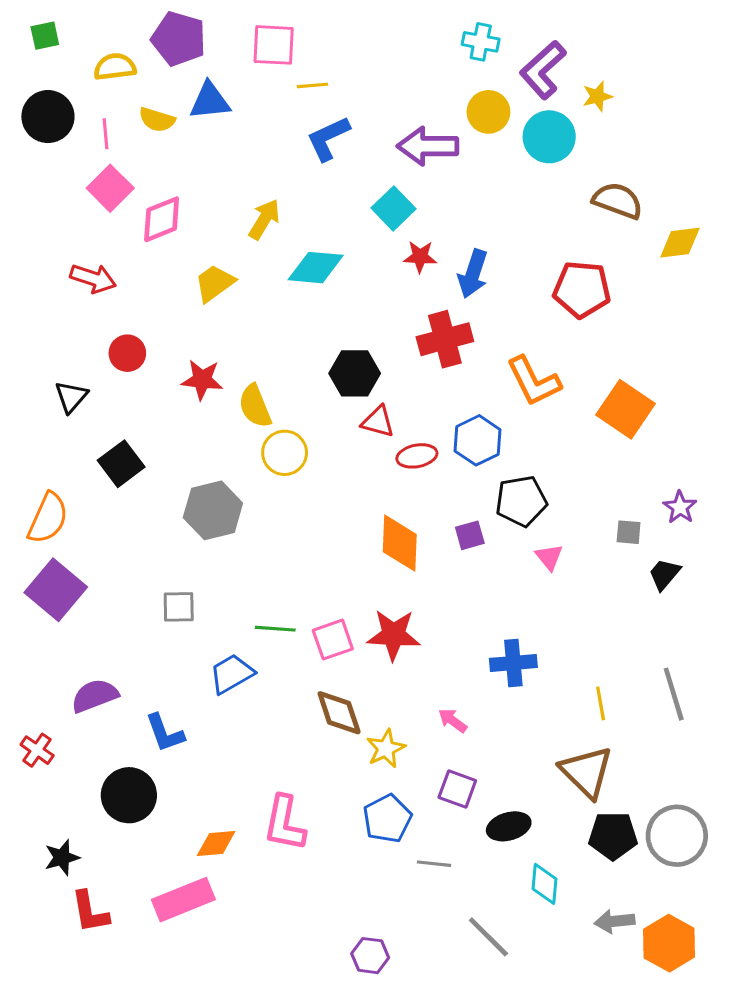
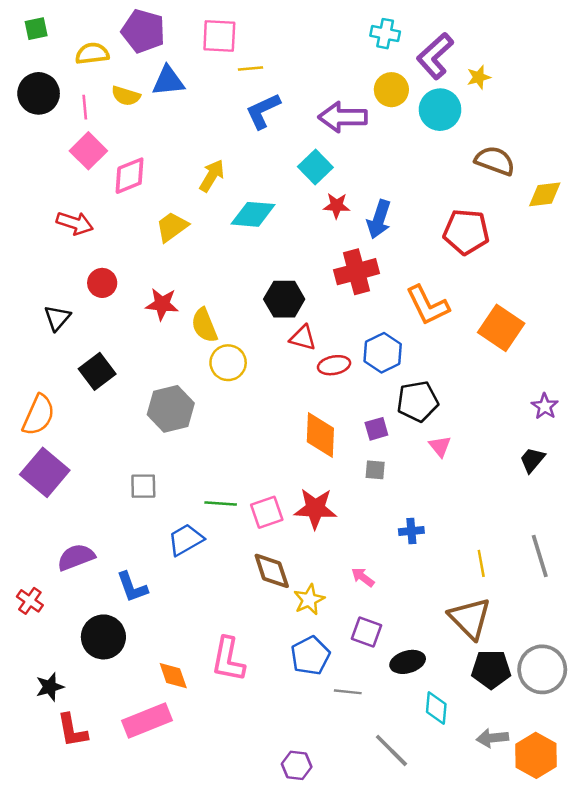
gray square: (629, 532) -> (375, 470), moved
blue cross: (513, 663) -> (411, 531), size x0.7
orange diamond: (216, 843) -> (173, 676), turned 76

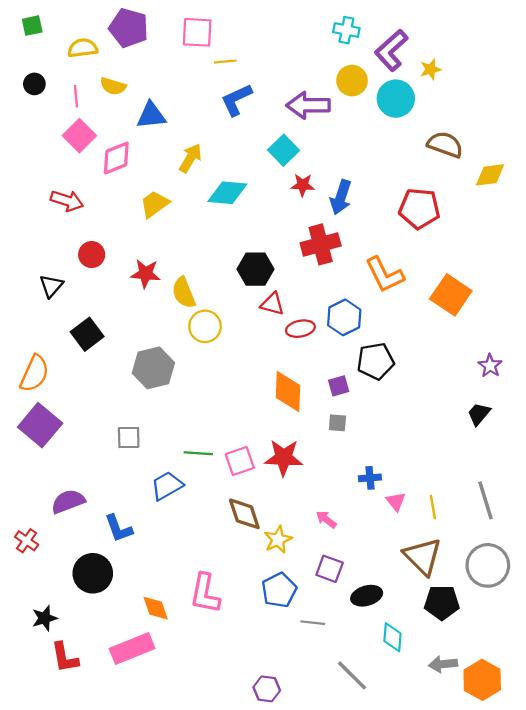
blue triangle: (168, 81) -> (151, 115), moved
black circle: (39, 93) -> (34, 84), size x0.6
pink triangle: (440, 446) -> (396, 501), moved
gray circle: (542, 669) -> (488, 565), moved

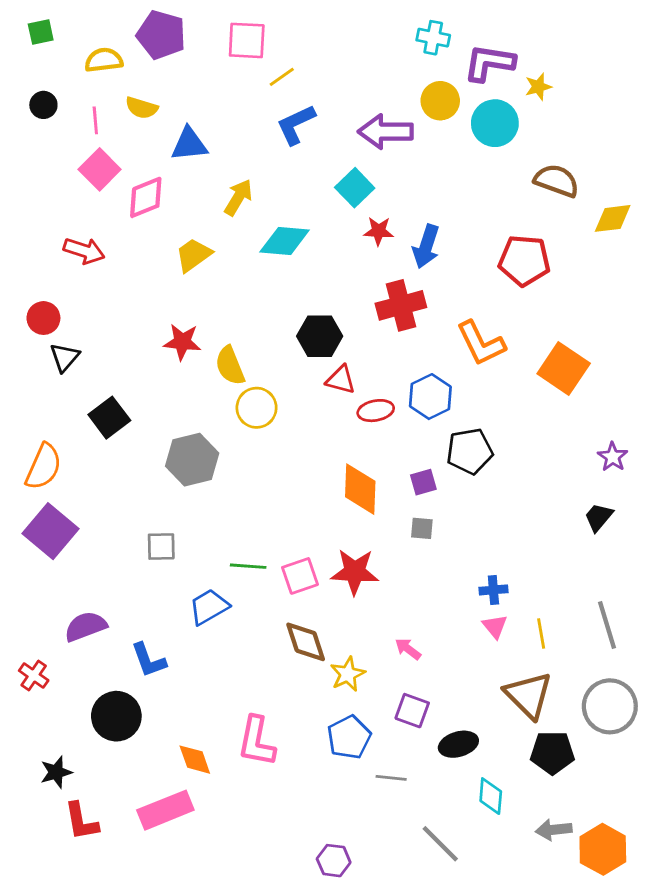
purple L-shape: (391, 50) -> (489, 63), turned 51
yellow line: (225, 62) -> (282, 77), turned -30
red circle: (92, 255) -> (43, 318), moved
blue cross: (370, 478) -> (493, 590), moved

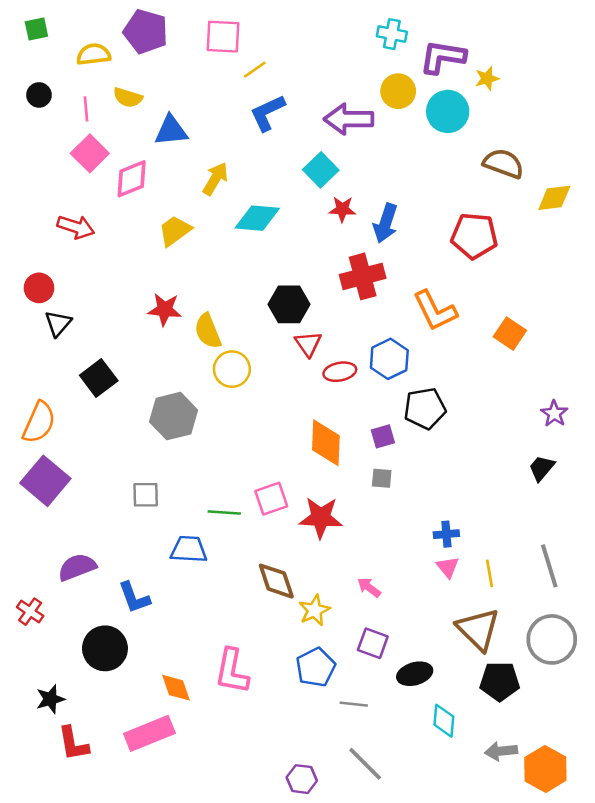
orange square: (564, 368) -> (510, 334), size x0.7
red triangle: (341, 380) -> (308, 344), turned 40
pink square: (300, 576) -> (271, 499), moved
blue trapezoid: (209, 607) -> (189, 549), turned 33
gray line: (440, 844) -> (365, 764), moved

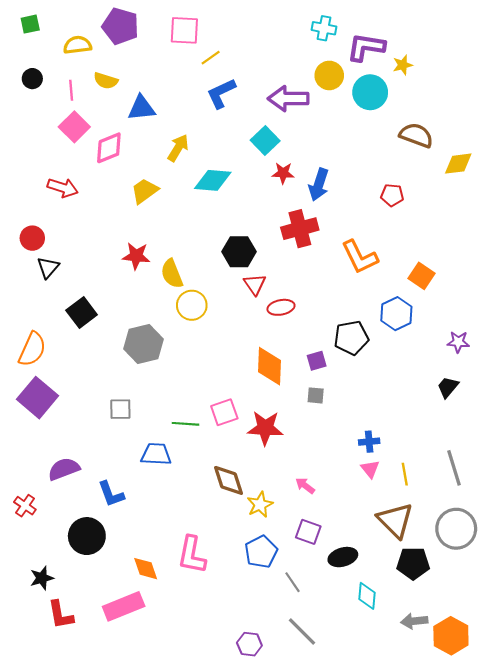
red pentagon: (474, 236) -> (392, 195), size x0.6
blue hexagon: (389, 359) -> (396, 314), moved
purple star: (554, 414) -> (458, 342), turned -30
gray line: (354, 704) -> (293, 582), turned 50

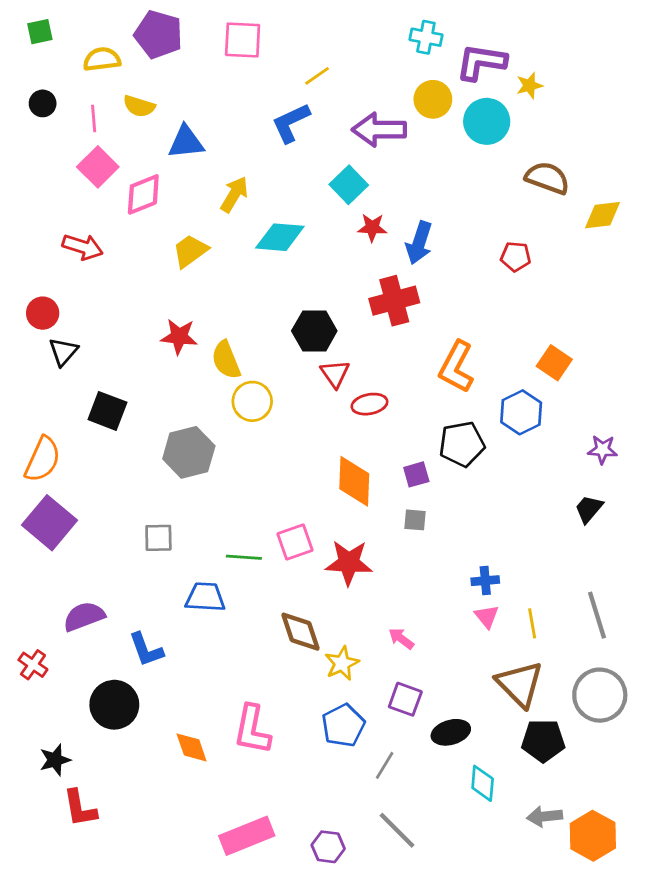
yellow line: (211, 58) -> (317, 76), moved
orange L-shape: (360, 257) -> (456, 367), moved, turned 54
black square: (82, 313) -> (107, 411), turned -32
gray line: (293, 582) -> (385, 765), turned 65
pink rectangle: (124, 606) -> (247, 836), moved

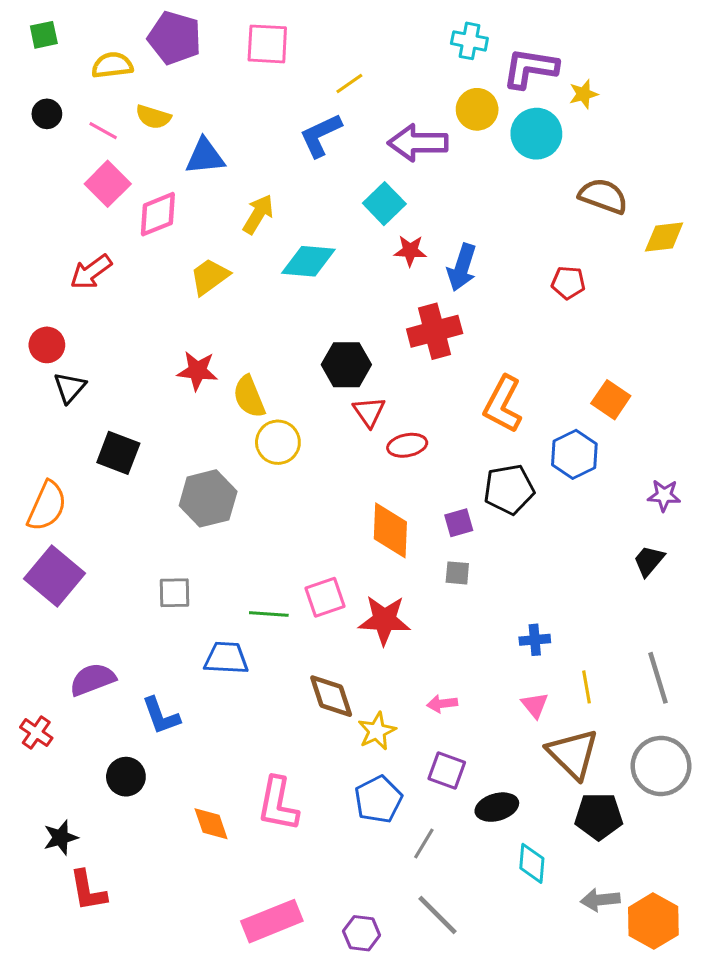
pink line: (94, 119) -> (103, 131), turned -56
red arrow: (83, 247) -> (91, 272), turned 126
pink triangle: (487, 616) -> (535, 705), moved
pink arrow: (401, 639) -> (442, 704), turned -44
black circle: (114, 705) -> (126, 777), size x0.7

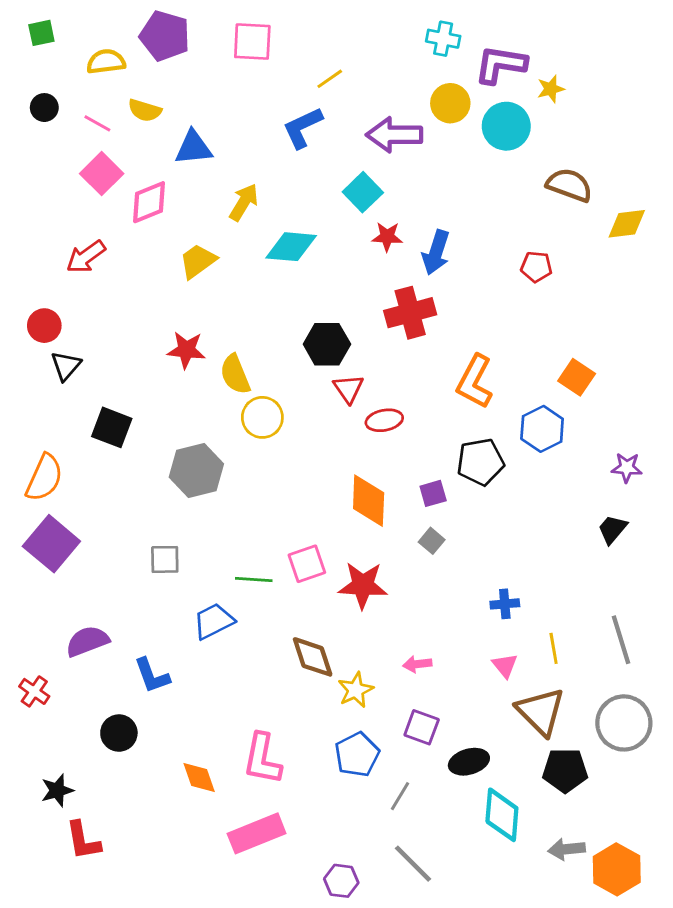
gray square: (457, 573) -> (432, 541), turned 35
blue trapezoid: (226, 658) -> (214, 621), turned -30
cyan diamond: (532, 863) -> (502, 815), size x1.4
pink rectangle: (272, 921) -> (257, 833), moved

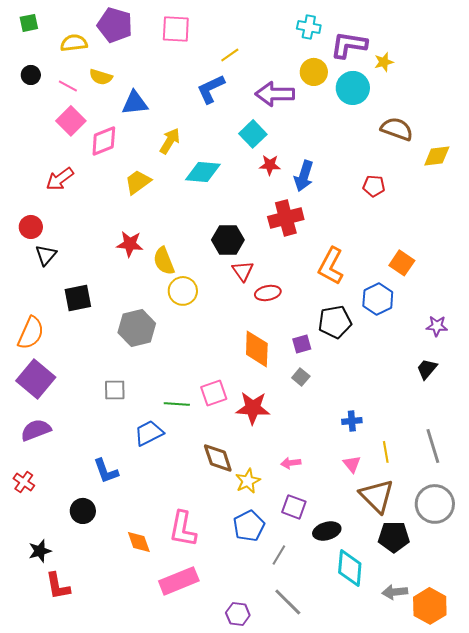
black square: (112, 427) -> (78, 298), turned -32
purple semicircle: (87, 641) -> (36, 430), moved

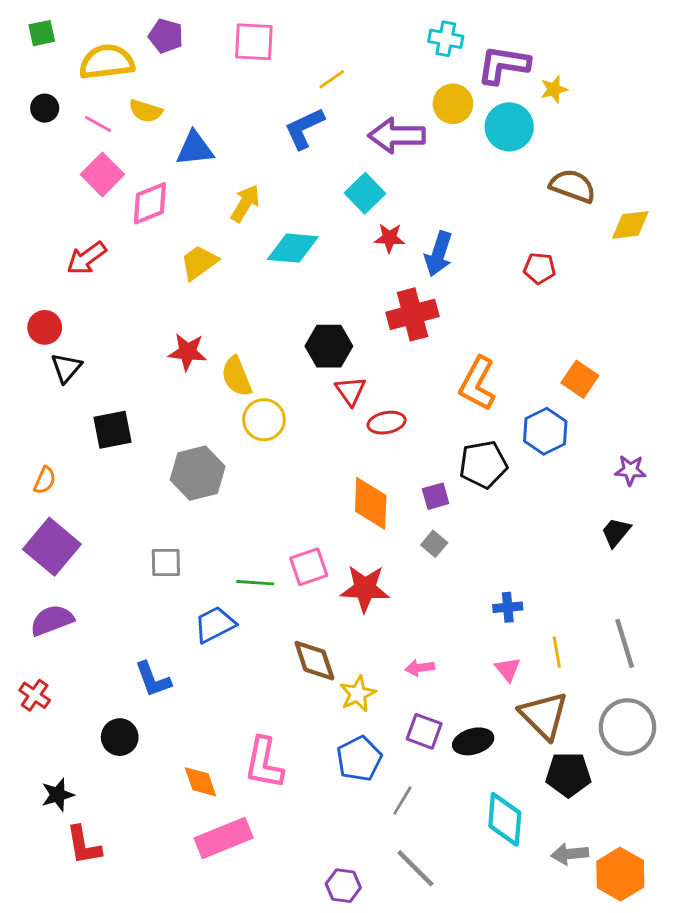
purple pentagon: (115, 25) -> (166, 36), size x0.7
yellow semicircle: (74, 43) -> (107, 62), size x1.4
orange semicircle: (31, 333) -> (45, 480), size x0.6
black ellipse: (327, 531) -> (473, 741), moved
pink rectangle: (179, 581) -> (224, 838), moved

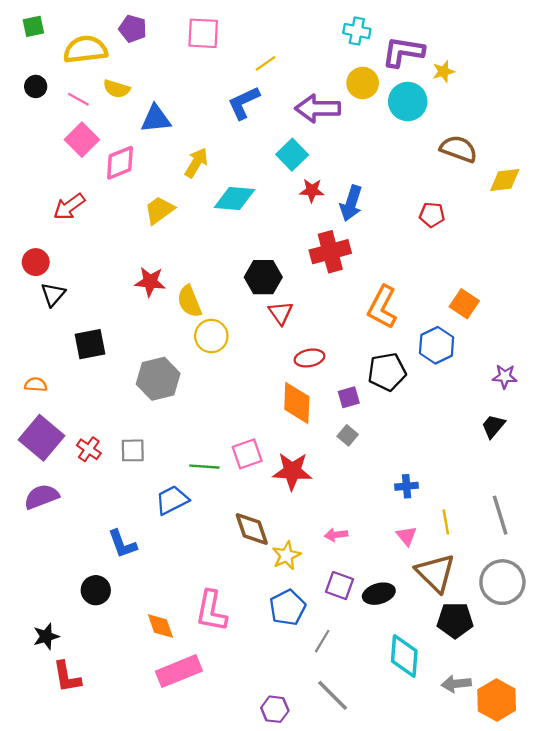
red ellipse: (387, 423) -> (309, 358), moved
orange semicircle: (45, 480) -> (36, 385), turned -110
red cross: (35, 695) -> (89, 449), moved

